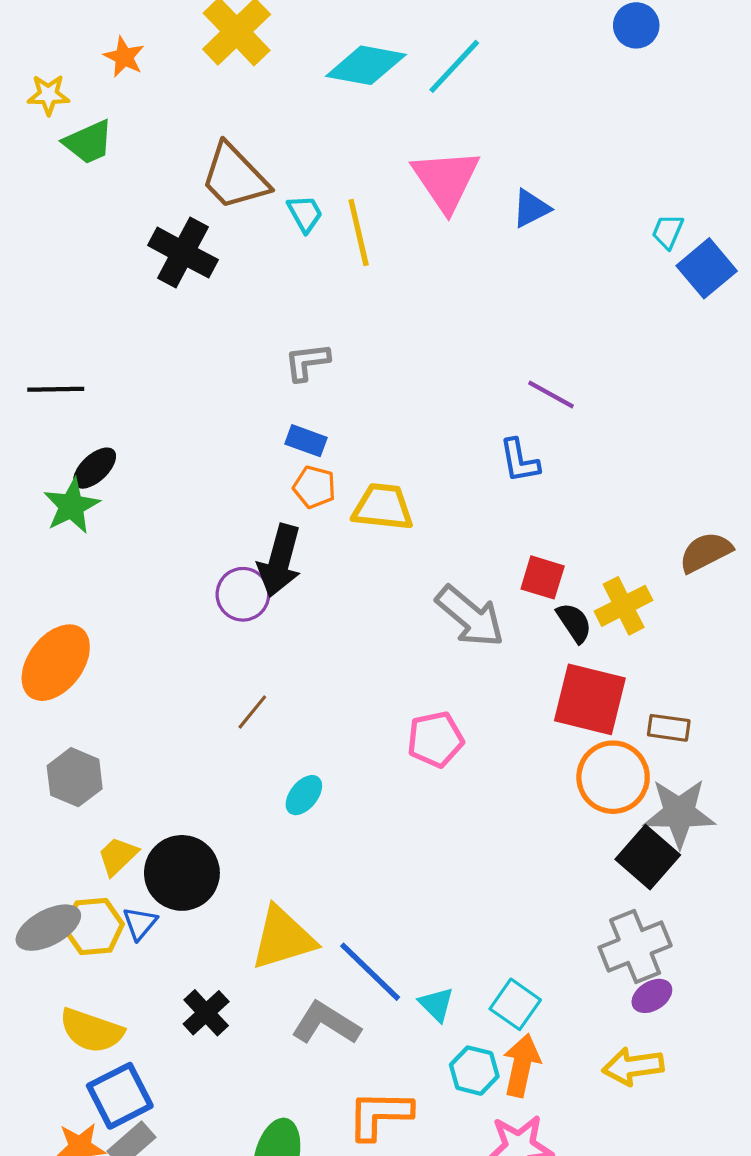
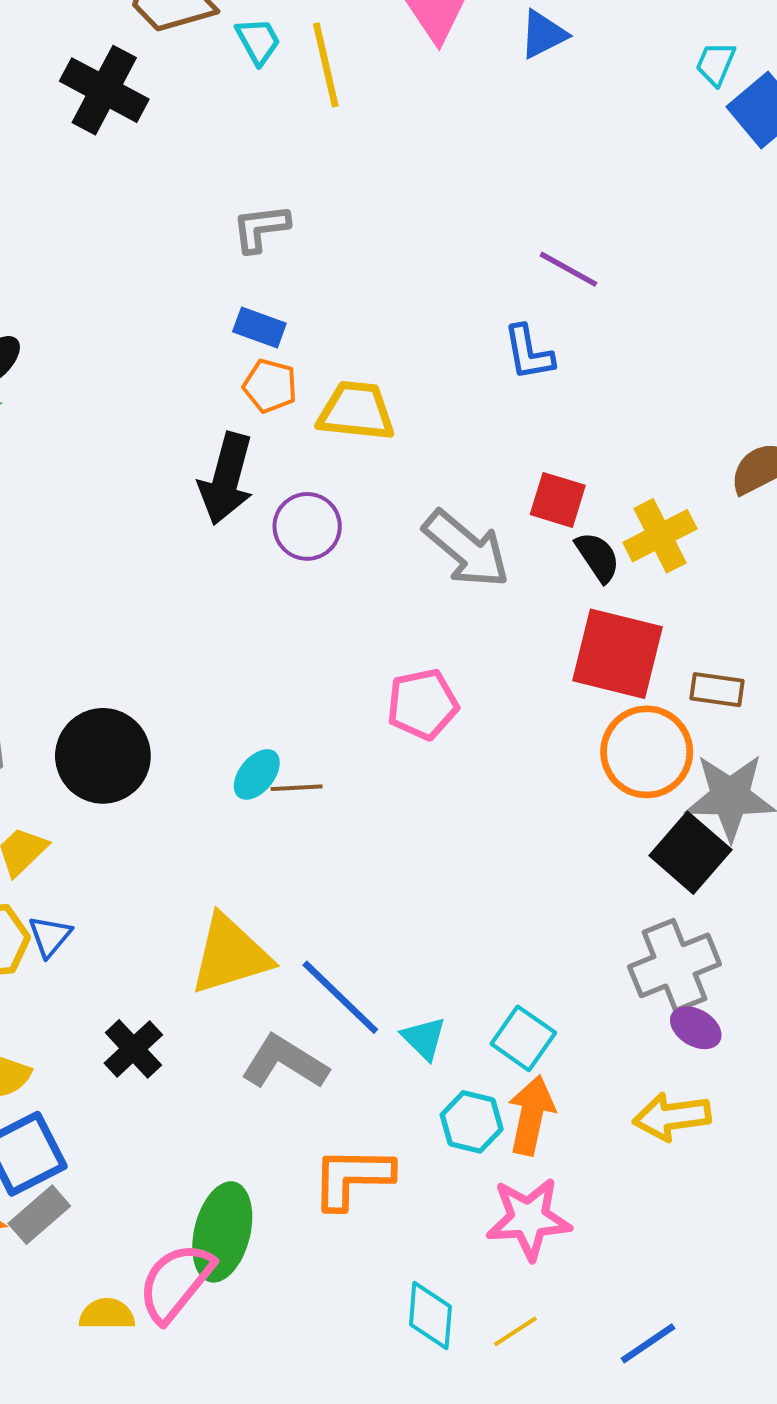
purple circle: (243, 594) -> (307, 526), moved
brown line: (252, 712) -> (297, 788), moved, turned 48
black circle: (182, 873) -> (103, 756), moved
purple ellipse: (652, 996) -> (696, 1028), turned 63

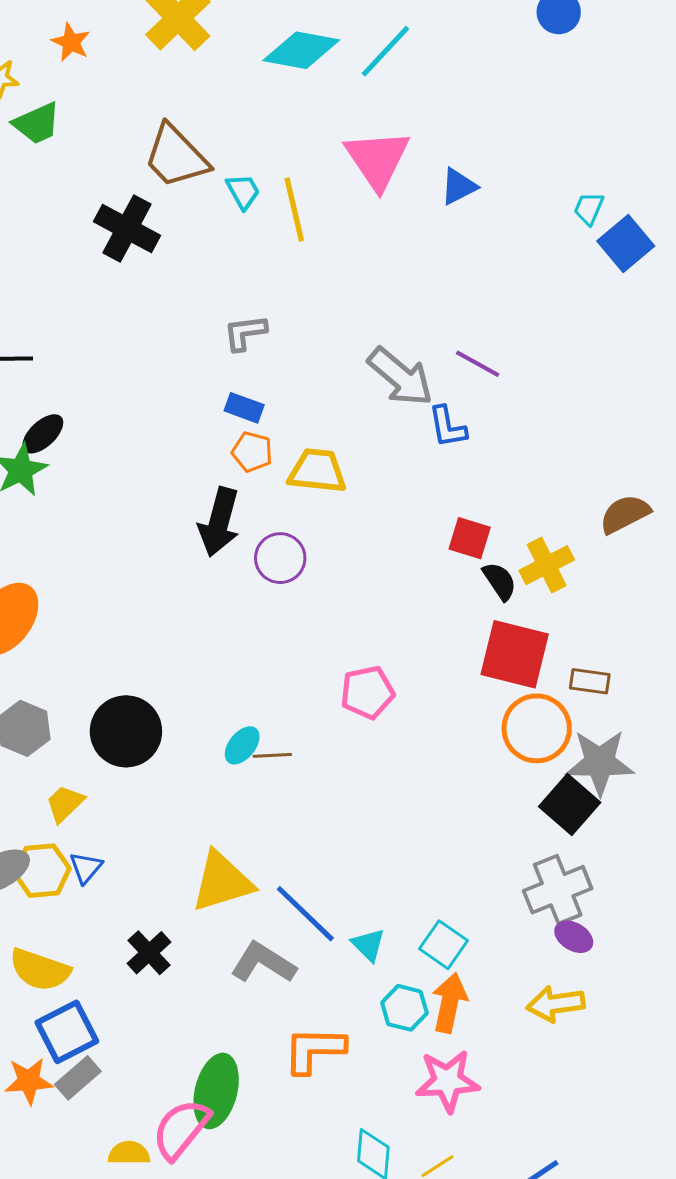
gray arrow: (466, 549) -> (400, 377), moved

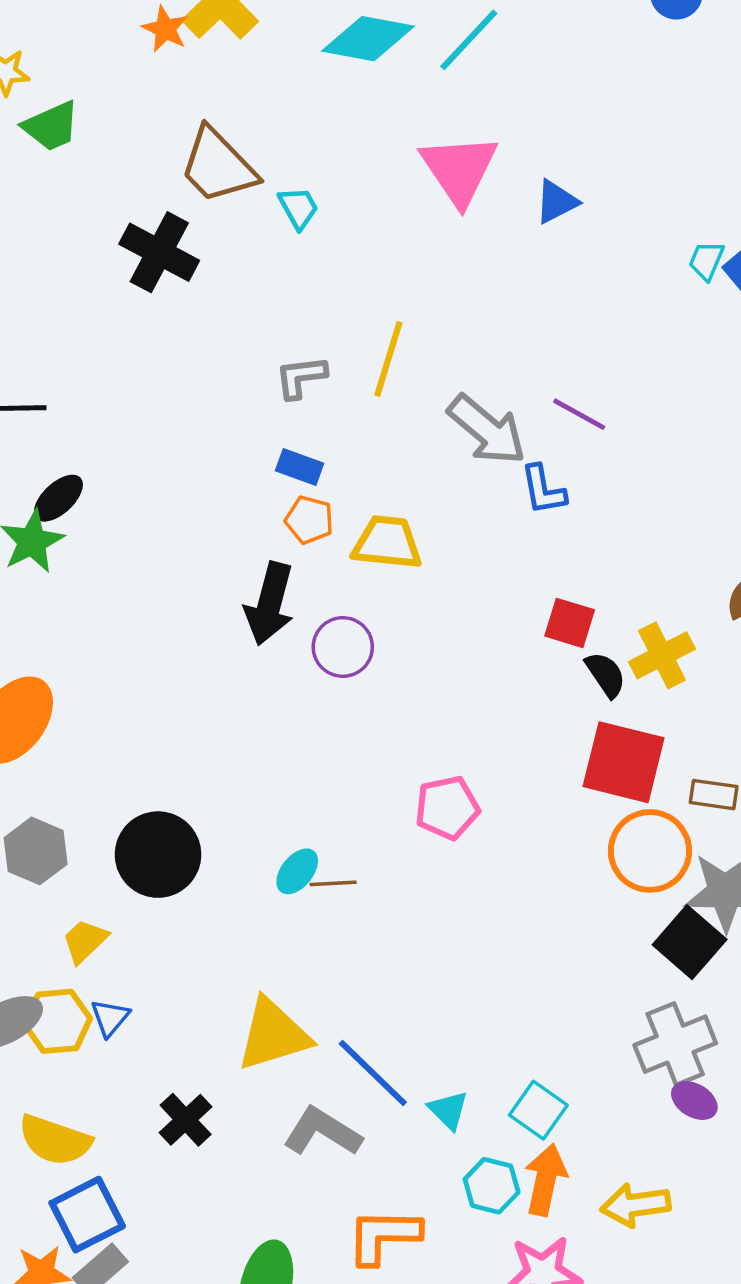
orange star: (71, 42) -> (165, 29), moved
cyan trapezoid: (589, 208) -> (706, 261), moved
yellow line: (294, 209) -> (388, 359), moved, turned 30
yellow arrow: (556, 1004) -> (636, 1205), moved

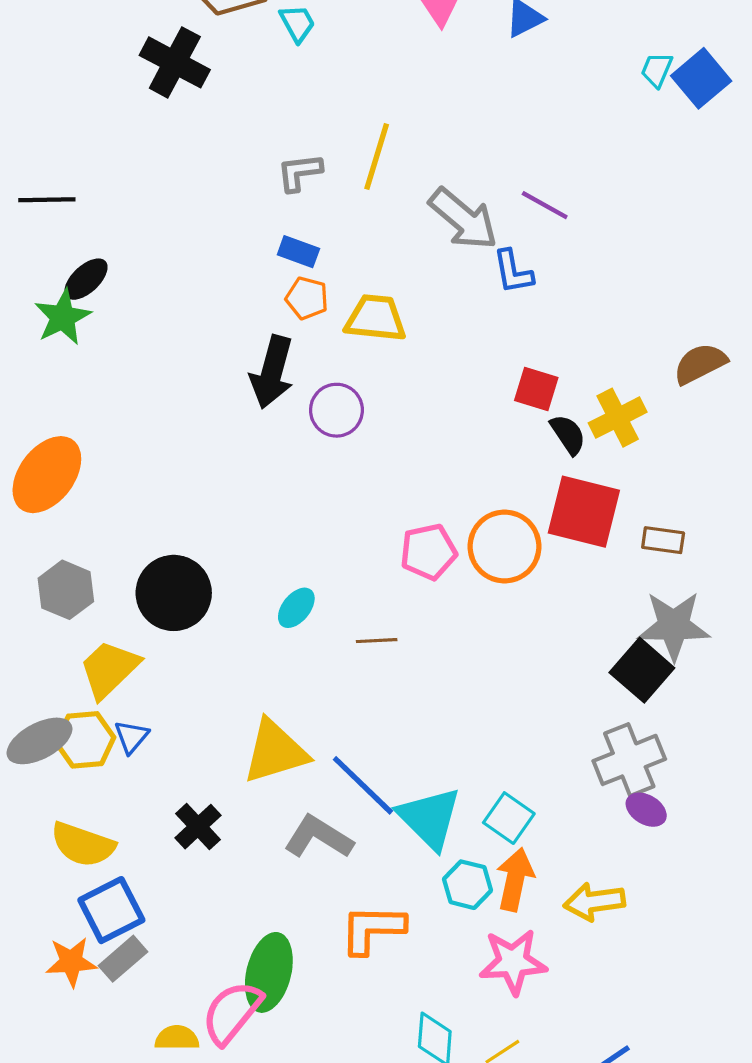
orange circle: (650, 851) -> (505, 546), moved
brown line: (333, 883) -> (377, 641), moved
yellow trapezoid: (85, 941) -> (109, 669), size x1.5
cyan triangle: (448, 1110) -> (429, 818), size x1.8

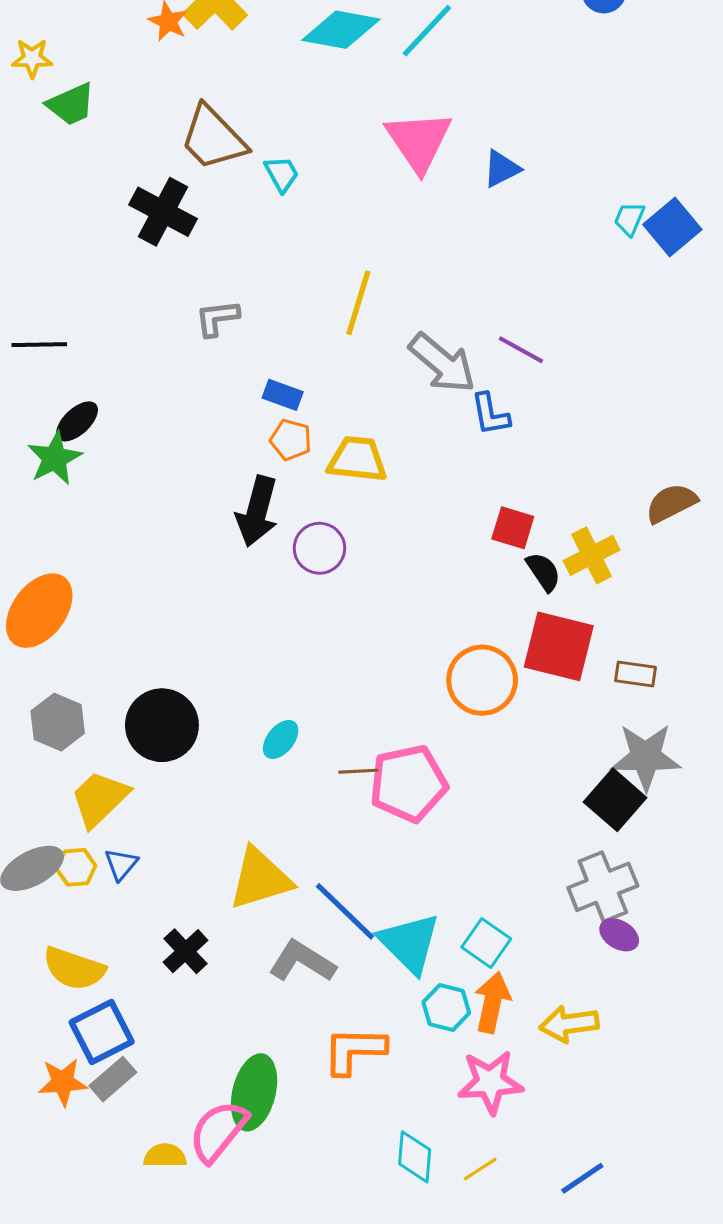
gray L-shape: (299, 172) -> (217, 318), moved
pink pentagon: (428, 552) -> (408, 783), moved, size x1.4
yellow hexagon: (85, 740) -> (76, 867), size x0.7

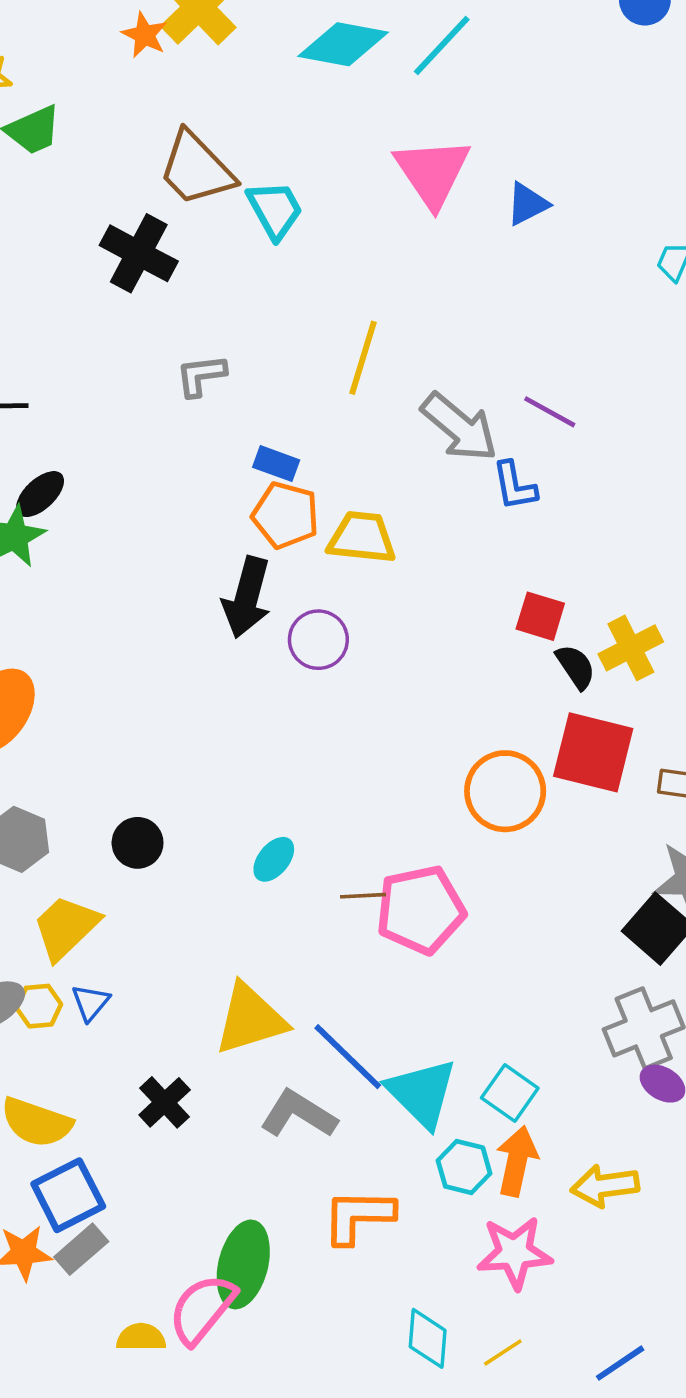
cyan trapezoid: (282, 174) -> (275, 210), size x1.4
orange pentagon: (291, 440) -> (286, 515), size x1.4
black circle: (162, 725) -> (138, 843), size x0.6

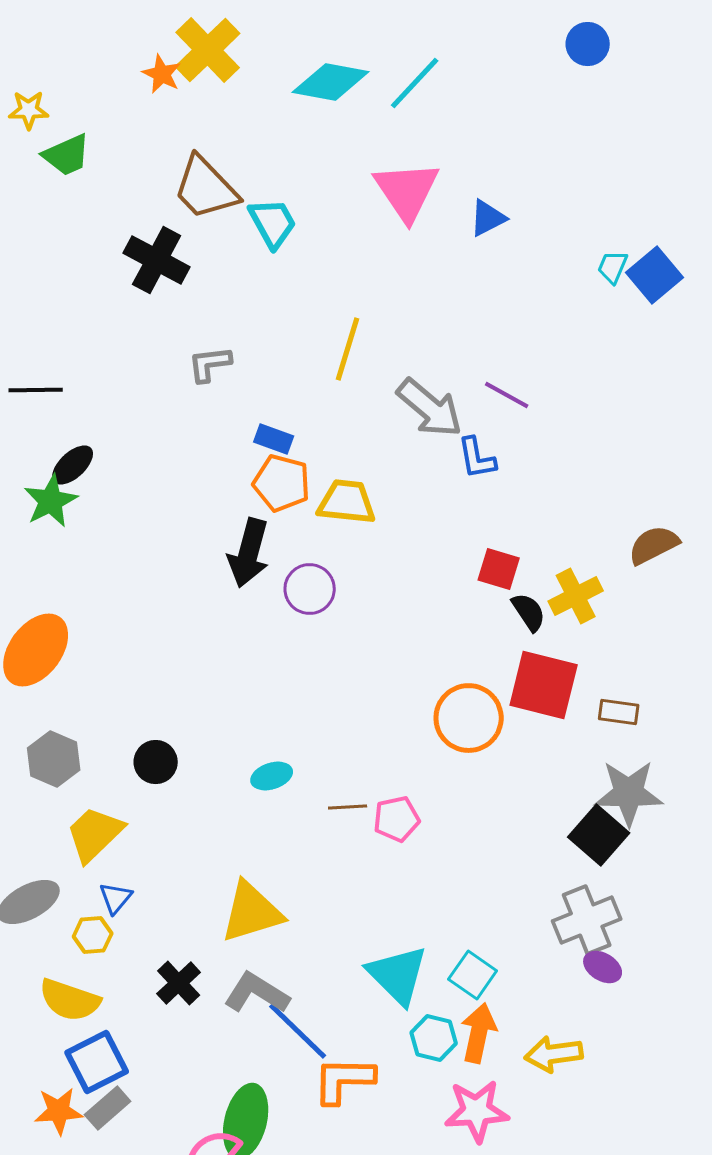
cyan ellipse: (274, 859) -> (272, 776), turned 33
pink pentagon: (421, 910) -> (397, 819), size x0.6
yellow hexagon: (39, 1006) -> (93, 935), moved
blue line: (348, 1057) -> (298, 1031), moved
gray L-shape: (298, 1114) -> (257, 993), moved

